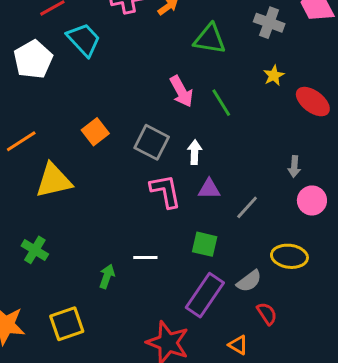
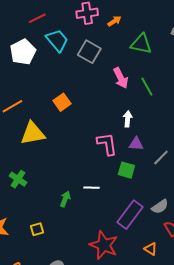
gray square: (152, 142) -> (89, 52), moved
green square: (205, 244) -> (126, 170), moved
yellow square: (67, 324) -> (37, 229), size x0.6

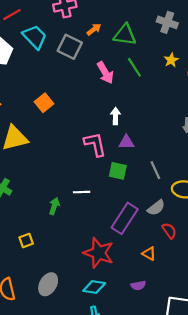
orange arrow: (114, 21) -> (94, 29), moved
green line: (147, 87) -> (134, 67), moved
gray line: (161, 157) -> (155, 170), moved, turned -66

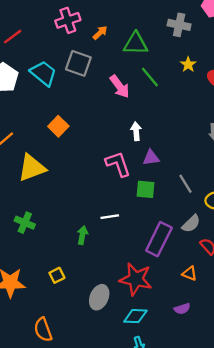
orange arrow: (94, 29) -> (100, 33), moved
cyan trapezoid: (35, 37) -> (43, 73), moved
gray ellipse: (48, 284) -> (99, 297), moved

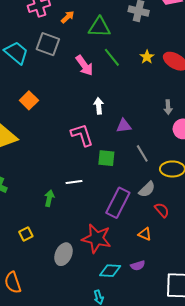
yellow star: (188, 65) -> (147, 57), moved
purple triangle: (151, 158) -> (124, 126), moved
cyan diamond: (135, 316) -> (110, 271), moved

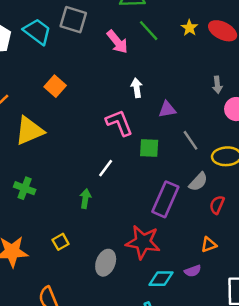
white line: (74, 182) -> (106, 168), moved, turned -42
red semicircle: (162, 210) -> (217, 205), turned -112
orange triangle: (145, 234) -> (209, 245), moved, turned -40

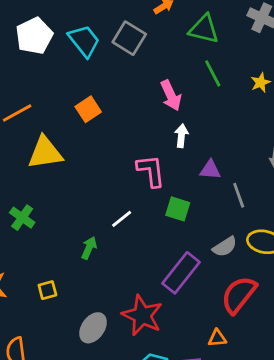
pink arrow: (117, 42) -> (171, 95), moved
gray line: (191, 140) -> (239, 195), moved
gray semicircle: (198, 182) -> (225, 247), moved
red semicircle: (217, 205) -> (239, 295), size x1.8

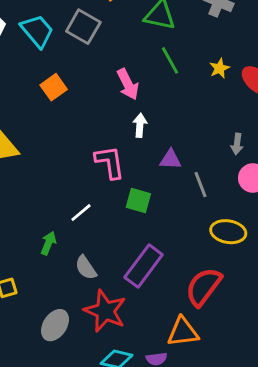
orange square: (88, 109) -> (54, 87), moved
gray semicircle: (225, 247) -> (86, 268), moved, turned 90
orange triangle: (217, 338) -> (183, 332), size x1.6

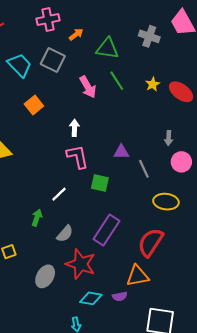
pink arrow: (128, 84) -> (88, 87), moved
white arrow: (140, 125) -> (74, 128), moved
gray semicircle: (86, 268) -> (65, 234), turned -102

